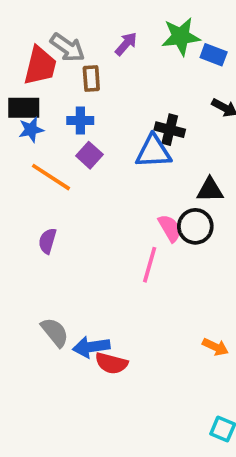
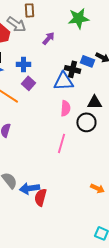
purple arrow: (126, 44) -> (48, 38), moved
blue rectangle: (214, 55) -> (87, 61), moved
brown rectangle: (91, 78) -> (29, 10), moved
pink semicircle: (170, 228) -> (65, 108), moved, turned 35
red semicircle: (111, 363) -> (40, 197), turned 90

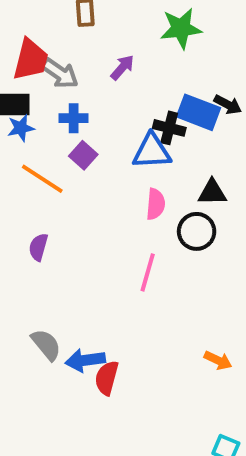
gray arrow: (16, 24) -> (60, 73), moved
blue rectangle: (87, 61) -> (198, 112), size x1.5

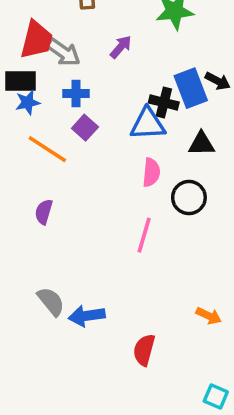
blue rectangle: (198, 112) -> (191, 88), turned 48
black triangle: (212, 192) -> (201, 144), moved
red semicircle: (107, 378) -> (144, 350), moved

